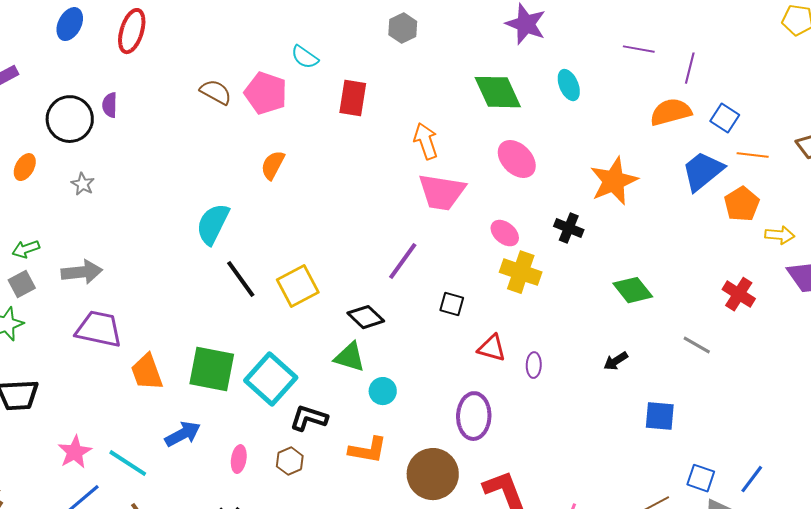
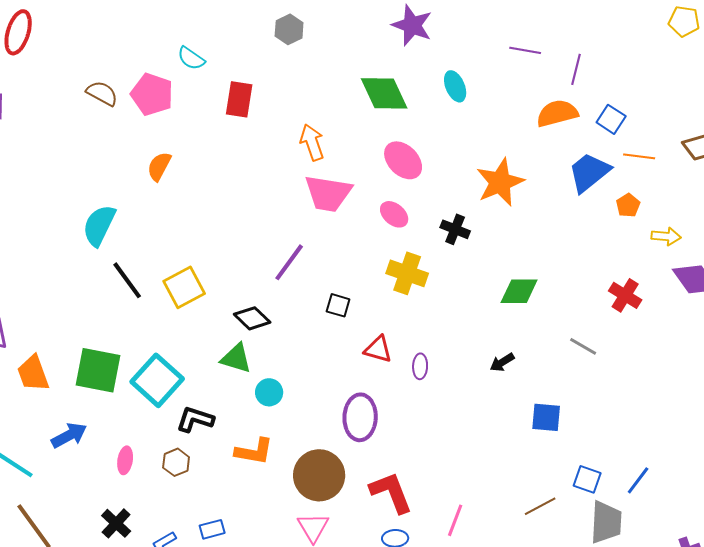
orange pentagon: (742, 204) -> (628, 205), size x0.7
pink ellipse: (505, 233) -> (394, 214), moved
green diamond: (633, 290) -> (519, 291), turned -51

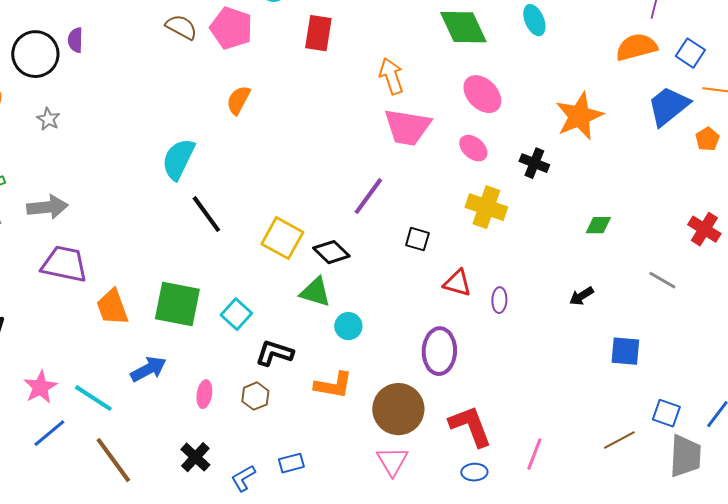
yellow square: (184, 287) -> (282, 238), moved, turned -33
green diamond: (519, 291) -> (598, 225), size x0.7
cyan square: (157, 380) -> (236, 314), size x0.6

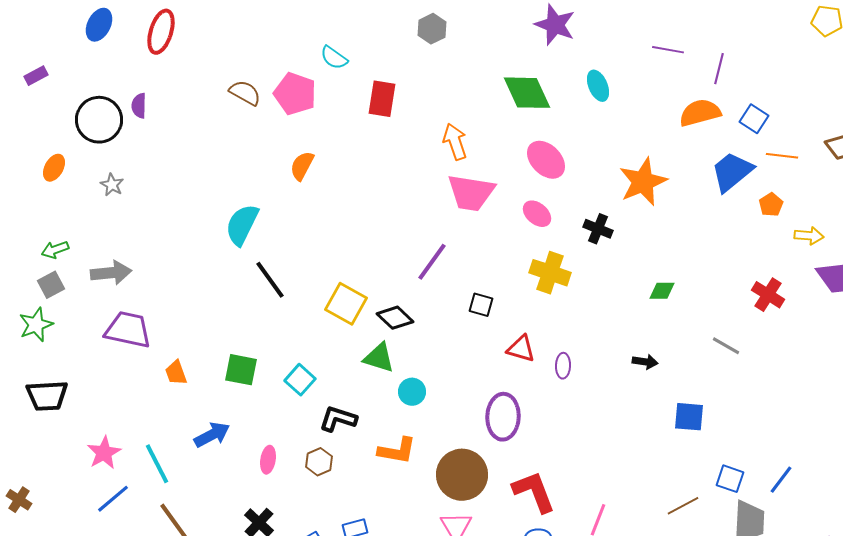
black arrow: (581, 296) -> (645, 362), turned -140
green square: (177, 304) -> (241, 370), size x0.7
orange trapezoid: (112, 307) -> (176, 373), size x0.7
cyan line: (93, 398) -> (157, 464), turned 30

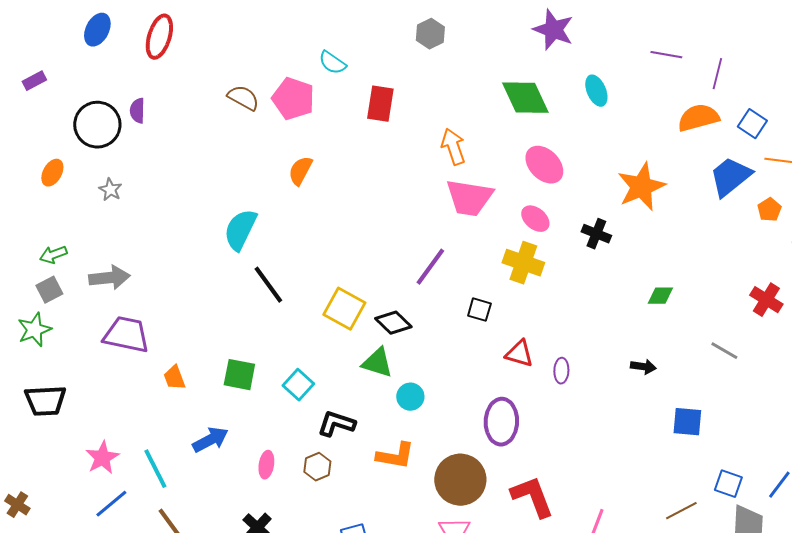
yellow cross: (550, 273) -> (523, 263), moved

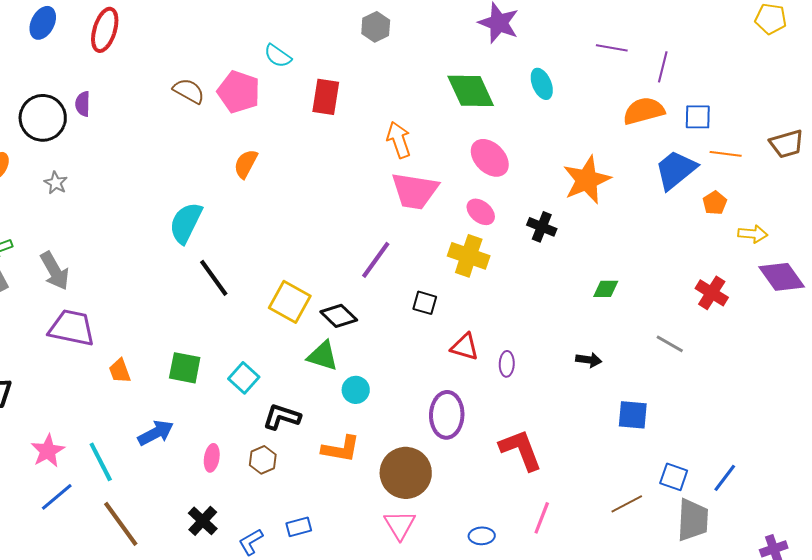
blue square: (752, 124) -> (698, 117), turned -32
gray arrow: (109, 278) -> (55, 271), turned 66
red L-shape: (532, 497) -> (521, 450), moved

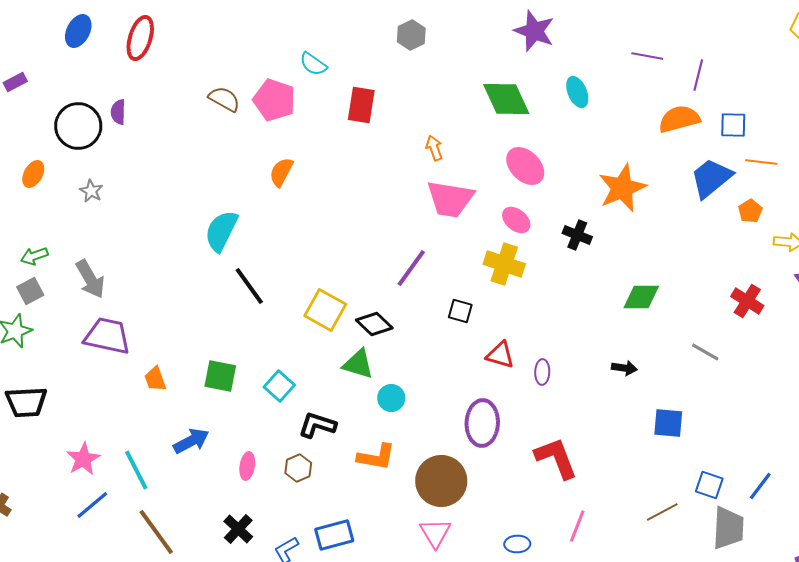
orange arrow: (399, 140) -> (434, 148), size x0.7
green diamond: (606, 289) -> (641, 297), size x1.4
blue rectangle: (299, 527) -> (334, 535), size x1.5

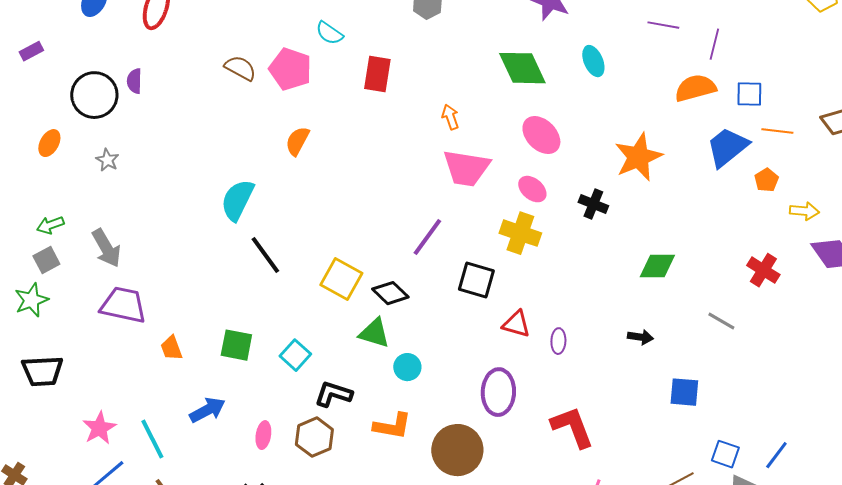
black square: (460, 311) -> (476, 280), size x1.5
brown hexagon: (298, 468) -> (314, 437), size x1.4

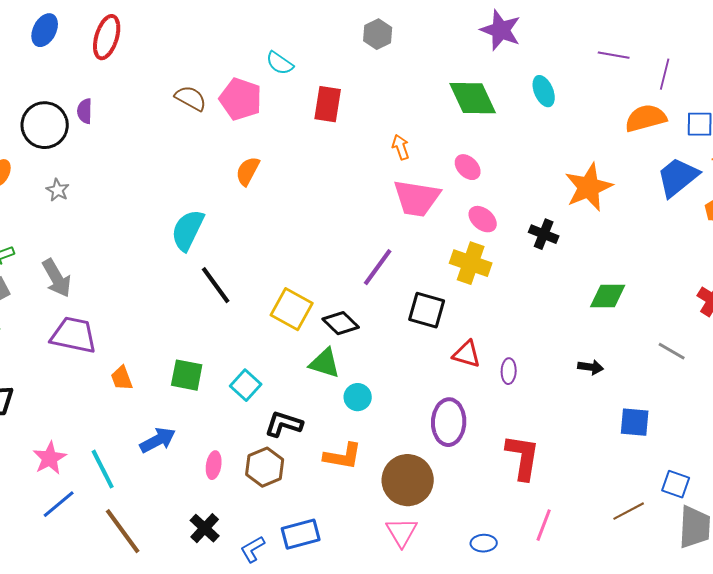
pink ellipse: (541, 135) -> (468, 167), moved, size x0.7
red L-shape: (572, 427) -> (523, 457), turned 30

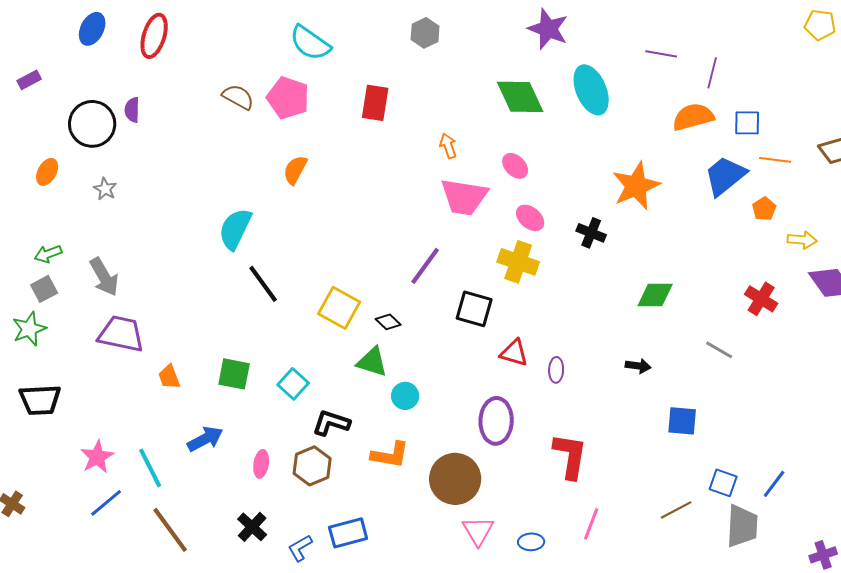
cyan semicircle: (280, 63) -> (310, 43), moved, size x1.5
cyan ellipse: (544, 91) -> (591, 90), size x1.6
black diamond: (341, 323) -> (388, 322), size x0.7
pink triangle: (402, 532) -> (478, 531), moved

